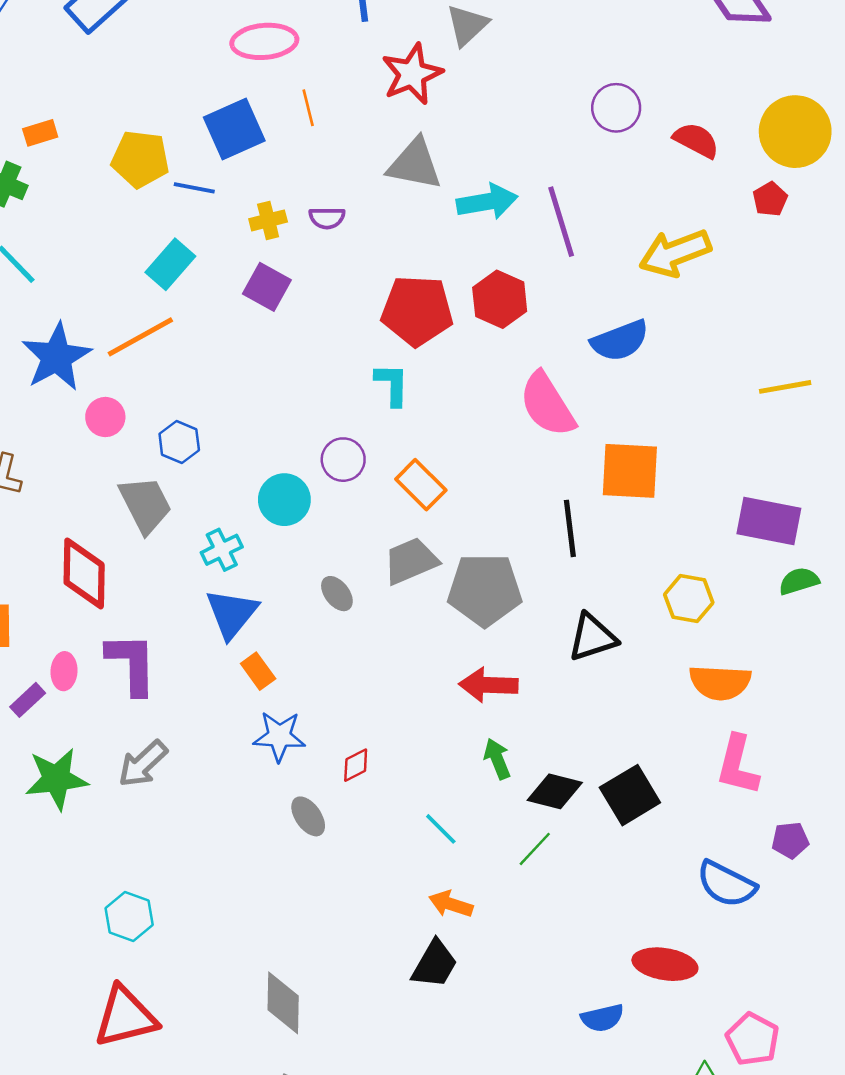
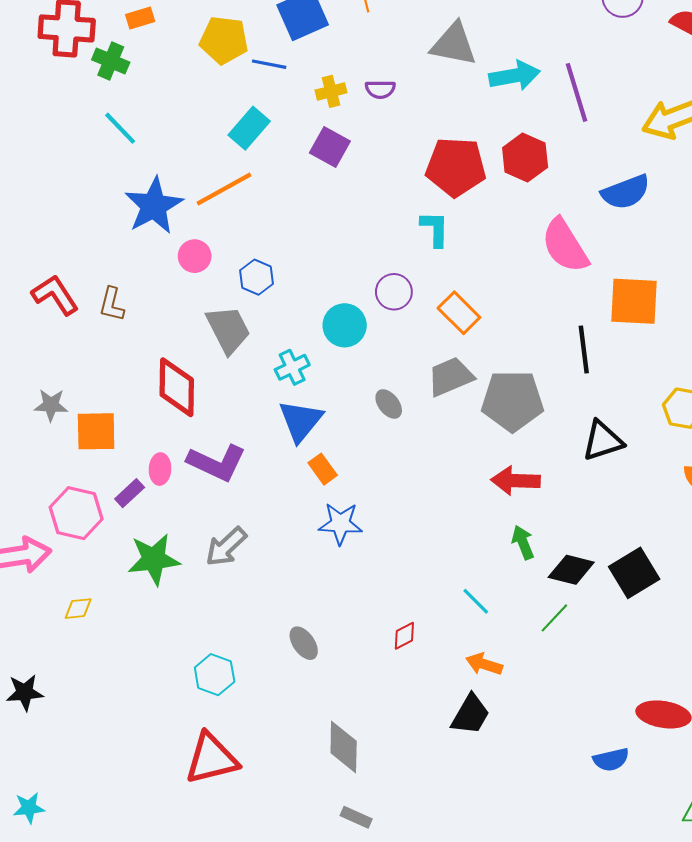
purple L-shape: (132, 664) -> (217, 463), turned 116
red diamond: (356, 765) -> (404, 636), moved
gray ellipse: (308, 816) -> (304, 643), moved

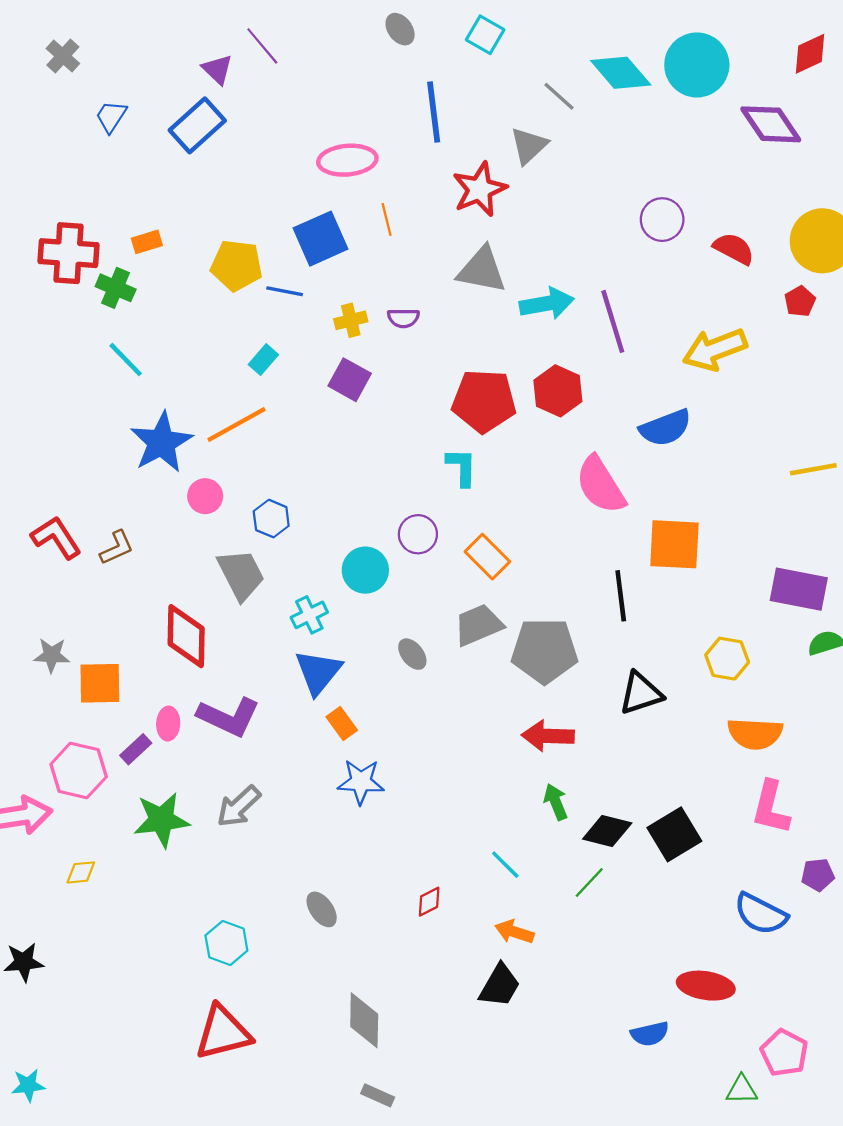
cyan rectangle: (249, 128) -> (263, 360), size x0.7
brown L-shape: (112, 304) -> (117, 548), turned -128

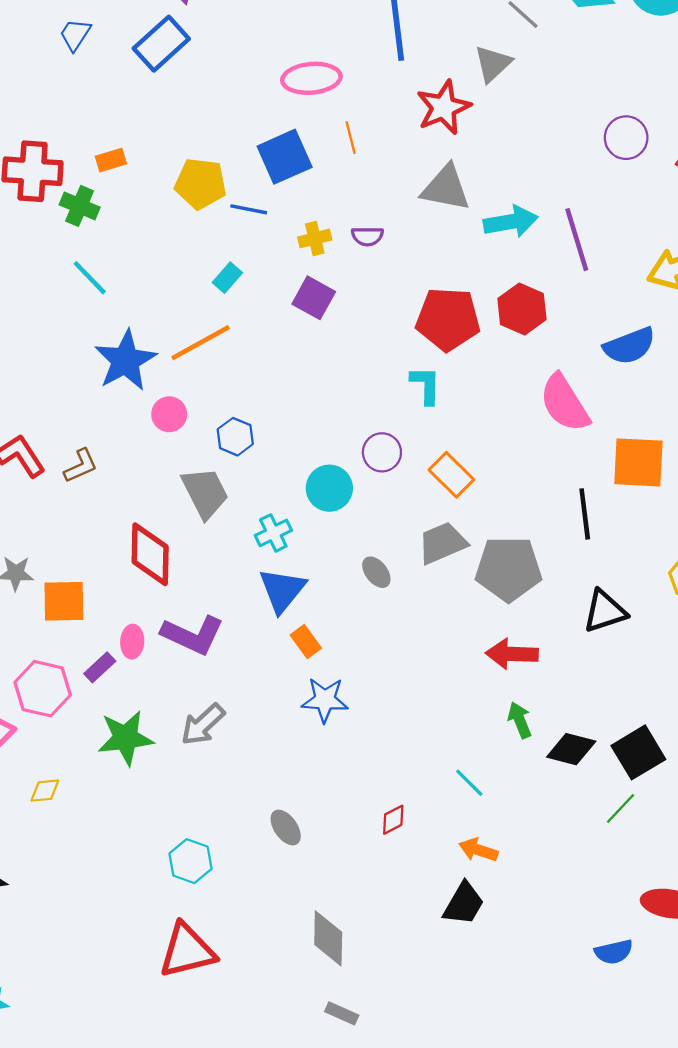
green line: (589, 883) -> (620, 808), moved

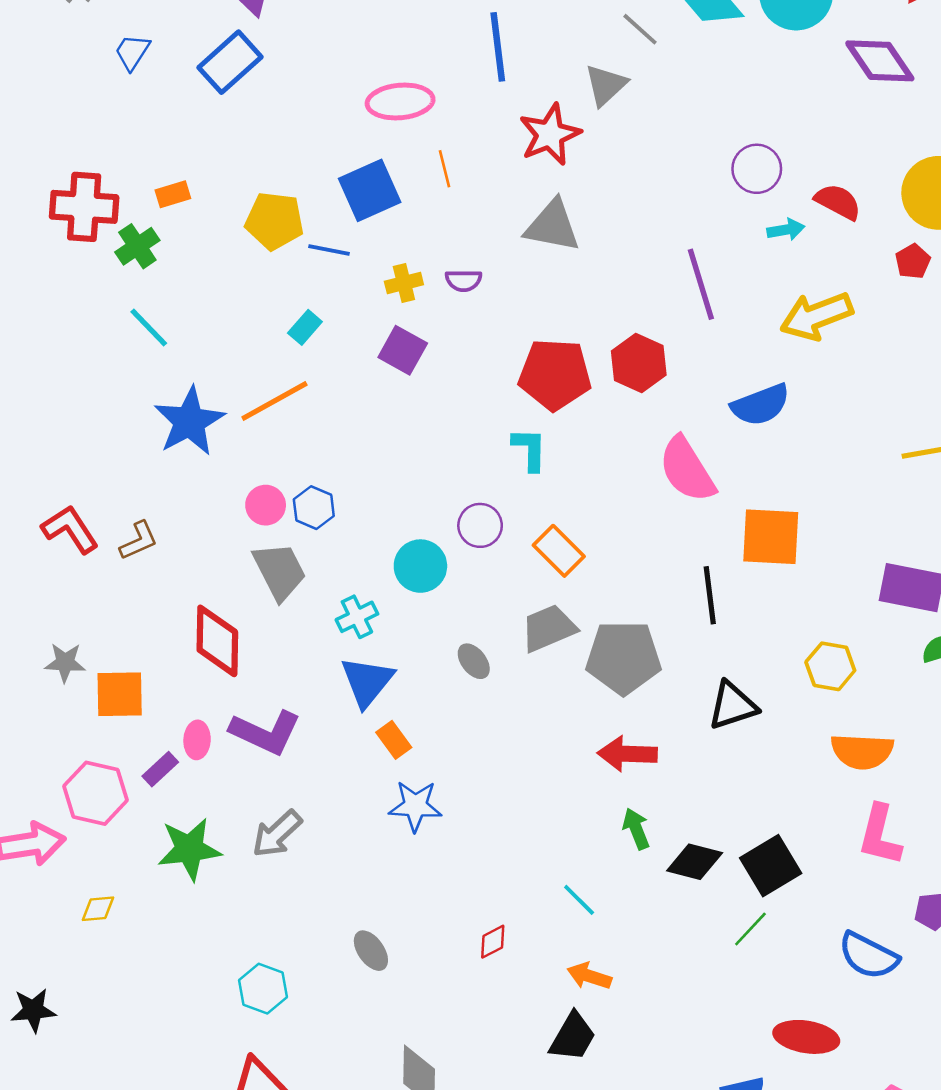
green cross: (80, 206) -> (137, 246), turned 33
cyan arrow: (511, 222) -> (786, 230), moved, size x0.6
pink circle: (169, 414) -> (266, 505), moved

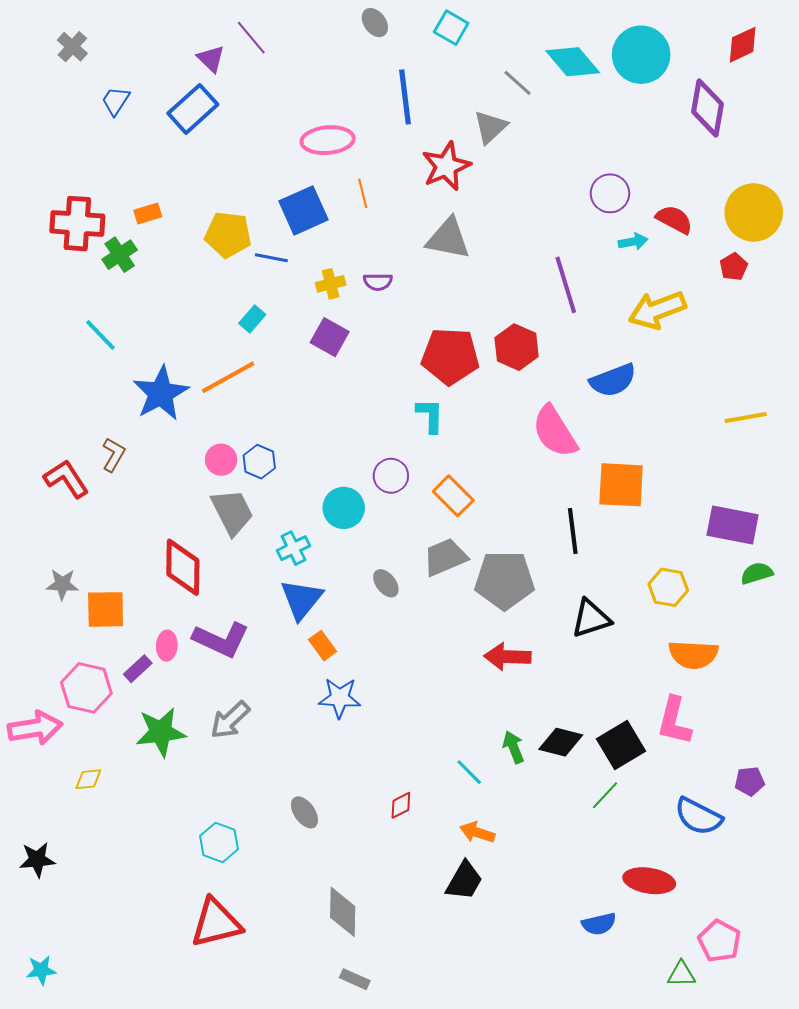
purple diamond: (880, 61) -> (707, 108), turned 44
cyan line: (149, 327) -> (100, 335), moved
brown L-shape: (139, 541) -> (114, 455), moved, turned -36
green arrow: (636, 829) -> (514, 747), moved
pink L-shape: (880, 835) -> (674, 721), moved

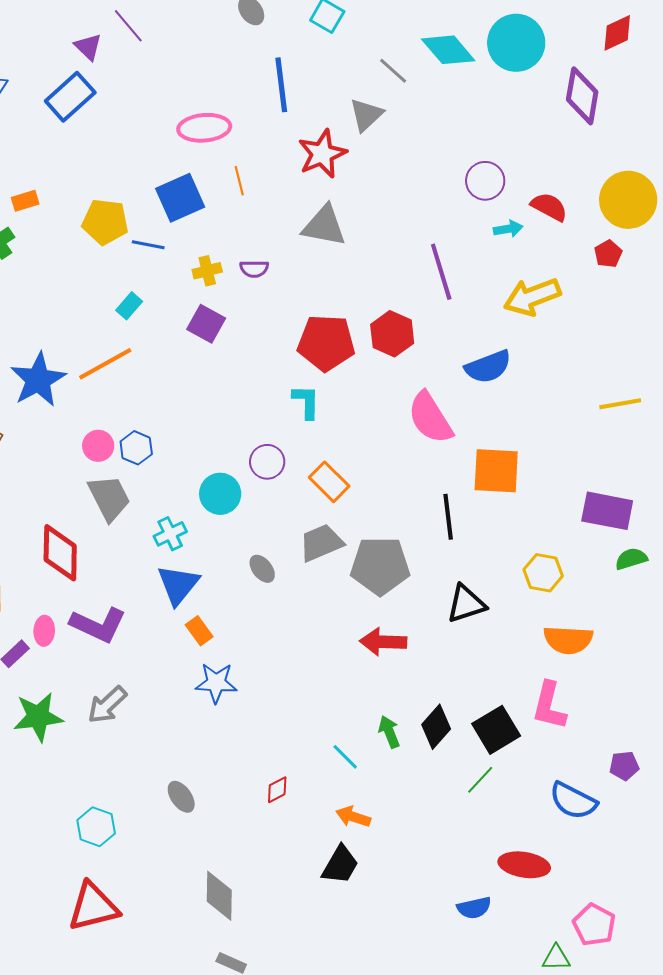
black diamond: (561, 742) -> (436, 727), turned -63

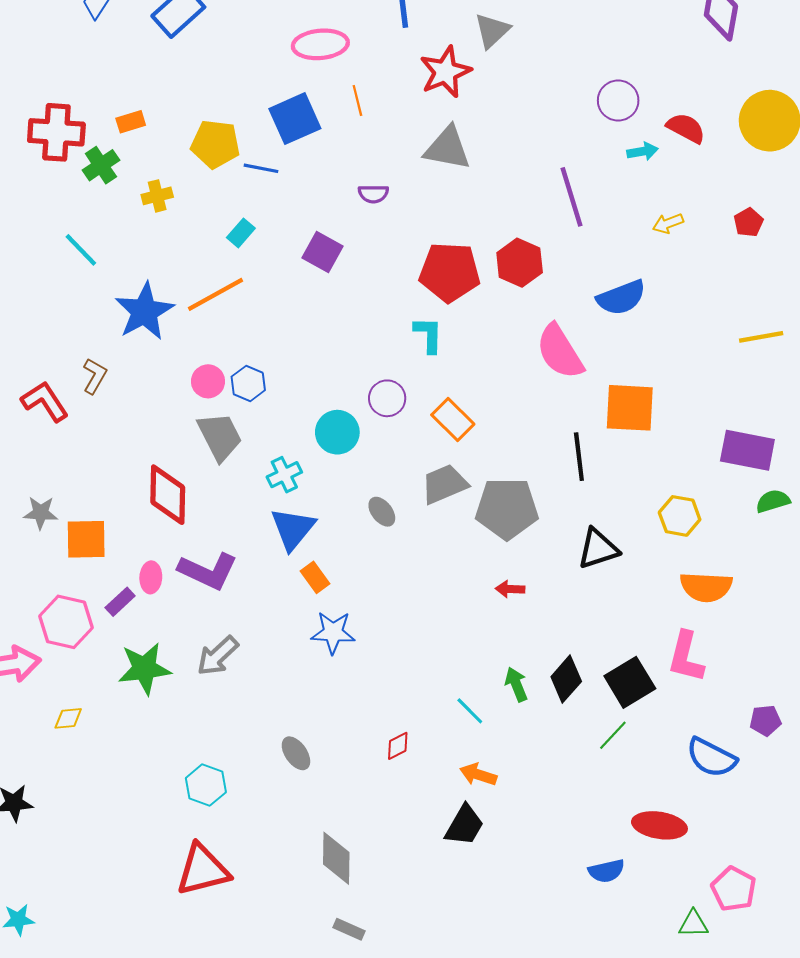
red pentagon: (608, 254) -> (748, 222), moved
yellow cross: (207, 271) -> (157, 196), moved
yellow arrow: (532, 297) -> (668, 223), size x0.5
red arrow: (383, 642) -> (510, 589), size x0.6

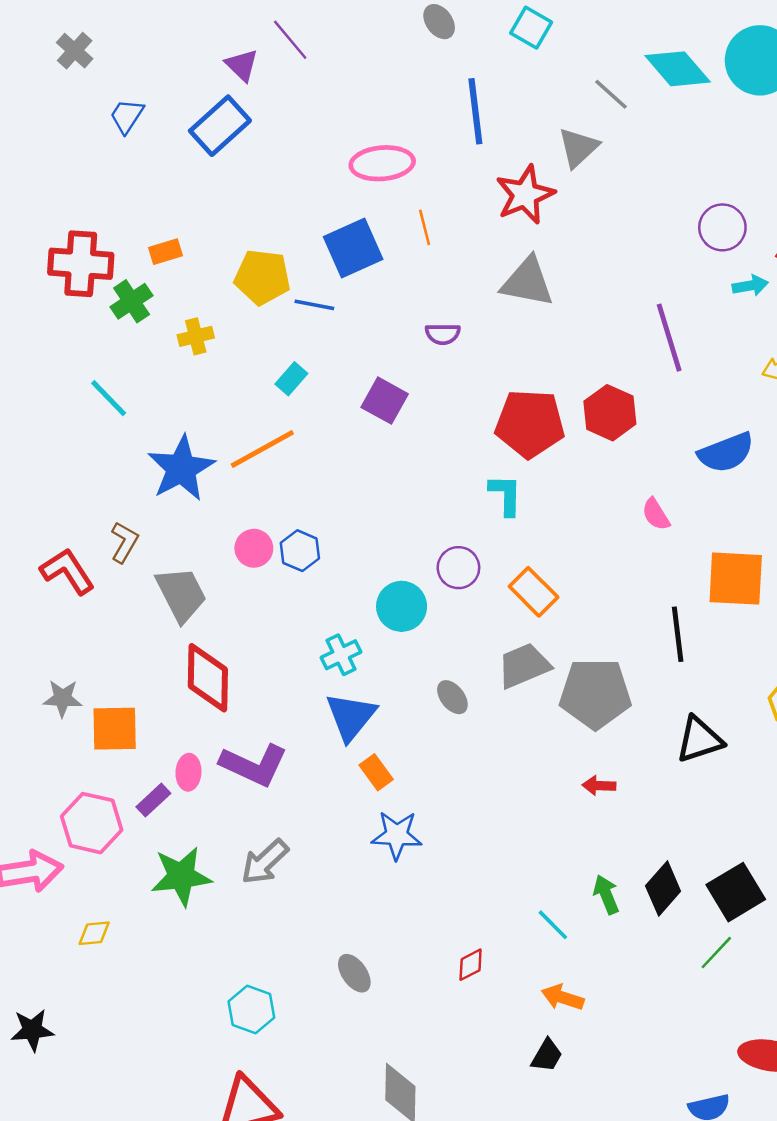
pink semicircle: (560, 352) -> (656, 514), size x0.5
gray trapezoid: (220, 436) -> (181, 594), moved
black trapezoid: (464, 825) -> (547, 1056), size x0.7

